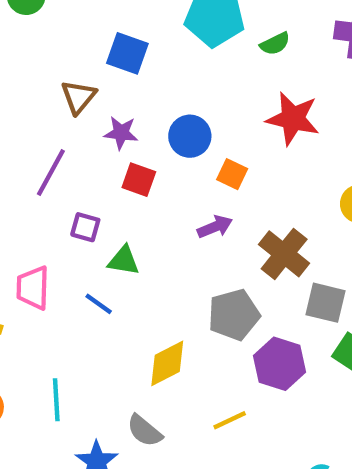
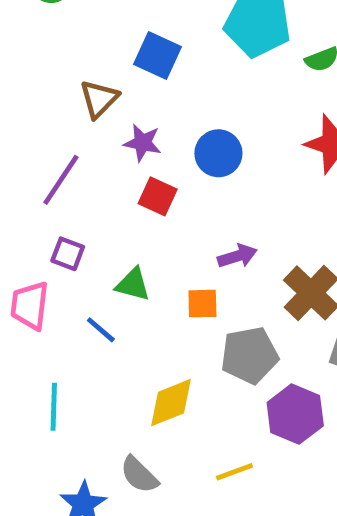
orange square: (232, 174) -> (202, 304), moved, turned -32
purple square: (85, 227) -> (68, 254), moved
cyan line: (56, 400) -> (54, 407), moved

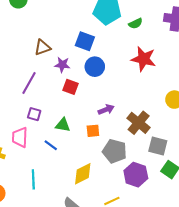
blue square: (157, 55) -> (85, 41), moved
brown triangle: (99, 99) -> (42, 48), turned 30
gray pentagon: (249, 355) -> (115, 151), turned 30

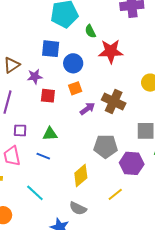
green semicircle: (136, 23) -> (90, 31), moved, turned 104
blue circle: (95, 67) -> (73, 63), moved
brown cross: (139, 123) -> (114, 101), moved
orange square: (93, 131) -> (75, 88), moved
cyan line: (33, 179) -> (35, 193), turned -30

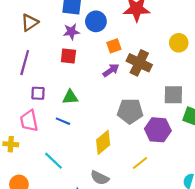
purple star: (35, 77) -> (71, 32), moved
orange square: (75, 88) -> (114, 46), moved

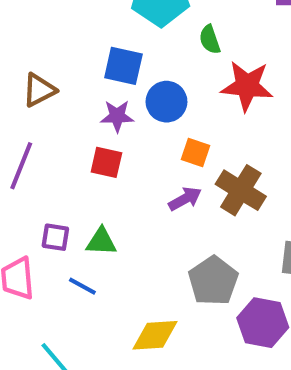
orange square: (114, 46) -> (196, 152), turned 32
purple square: (38, 93) -> (55, 237), moved
gray pentagon: (130, 111) -> (213, 281), turned 30
yellow diamond: (103, 142) -> (155, 335), turned 30

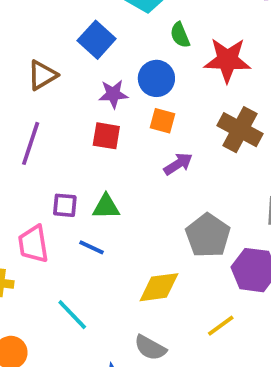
green semicircle: (210, 40) -> (180, 35), moved
blue square: (123, 66) -> (97, 40), moved, turned 33
orange square: (196, 152) -> (163, 121), moved
brown cross: (241, 190) -> (240, 130), moved

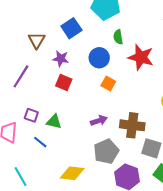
brown triangle: (42, 75) -> (37, 40), turned -42
purple star: (113, 94) -> (61, 59), moved
orange square: (163, 121) -> (108, 84), moved
brown cross: (240, 130) -> (132, 125), moved, turned -35
purple arrow: (178, 164) -> (99, 121), moved

